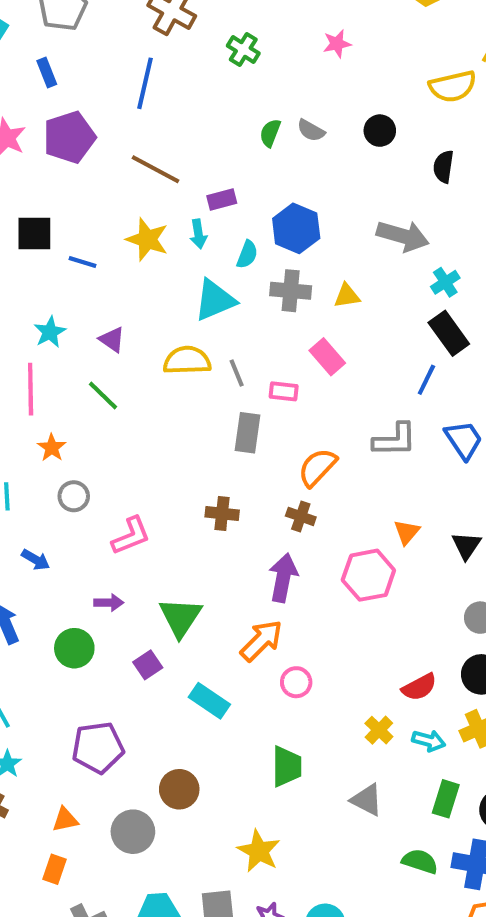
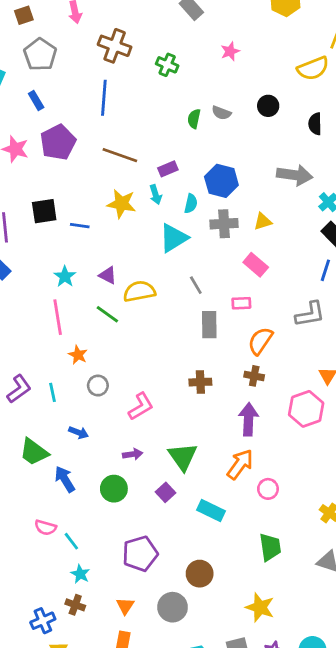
yellow semicircle: (187, 360) -> (139, 291), moved
pink rectangle: (284, 391) -> (241, 303), moved
orange triangle: (65, 820) -> (125, 606), turned -36

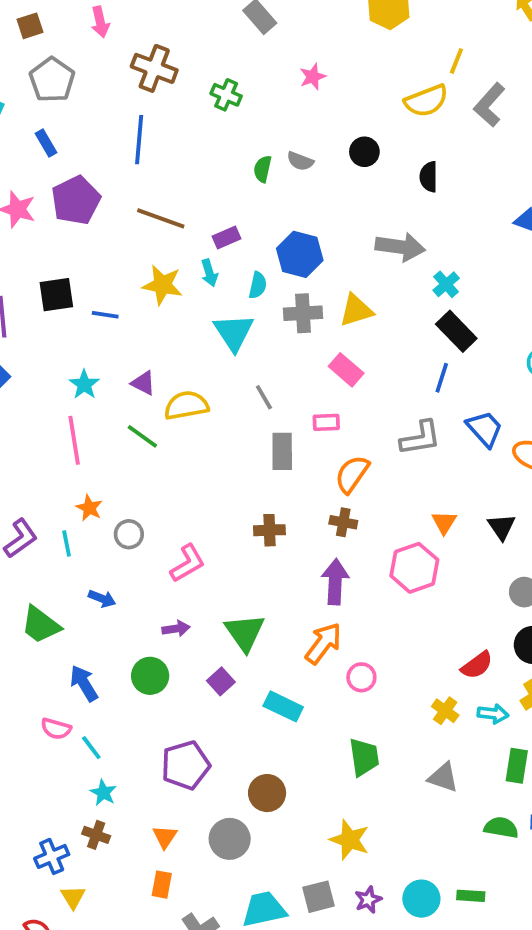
yellow triangle: (263, 221) -> (356, 310), size x1.4
cyan triangle: (174, 238) -> (234, 332), turned -32
orange star: (78, 355) -> (89, 508), moved
blue arrow: (65, 479) -> (84, 683), moved

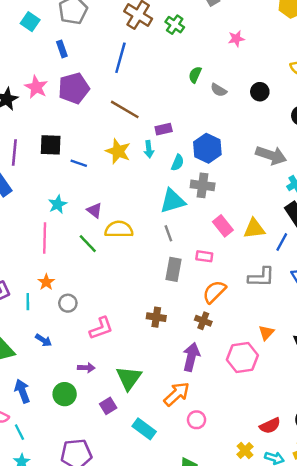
green cross: (226, 95) -> (175, 25), moved
green semicircle: (263, 169) -> (195, 75), moved
yellow triangle: (356, 310) -> (254, 229), moved
cyan triangle: (234, 332) -> (173, 201), moved, turned 36

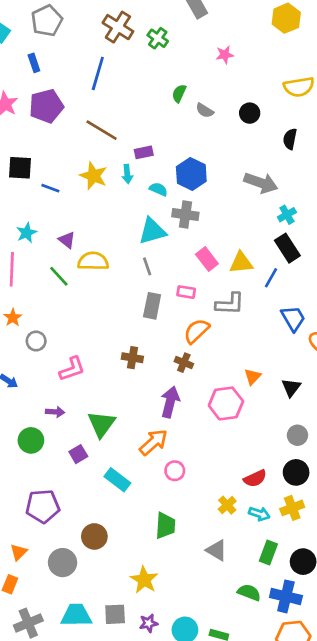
cyan semicircle: (178, 163) -> (158, 189), turned -91
gray L-shape: (261, 277) -> (230, 304), moved

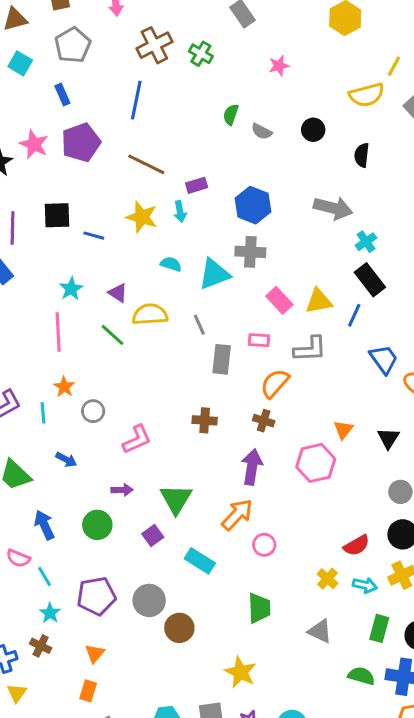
brown cross: (118, 27) -> (154, 45), turned 36
cyan semicircle: (158, 189) -> (171, 264), moved
gray line: (147, 266) -> (199, 325), moved
purple pentagon: (43, 506) -> (96, 596), moved
gray circle: (63, 563) -> (149, 600), moved

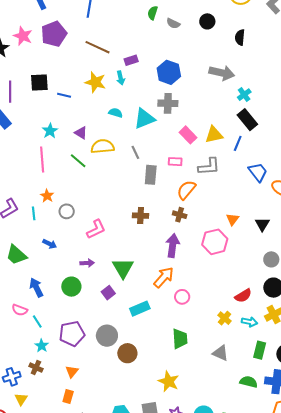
cyan rectangle: (200, 561) -> (140, 309), turned -54

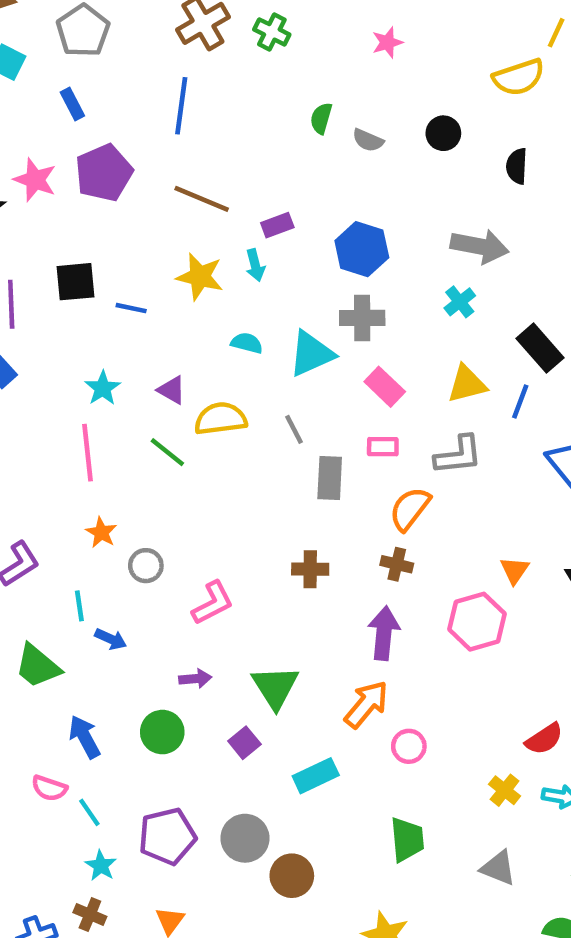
cyan cross: (244, 95) -> (460, 302), moved
pink rectangle: (188, 135) -> (385, 387), moved
cyan line: (34, 213) -> (79, 606), moved

